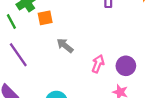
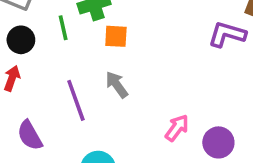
gray arrow: (65, 45) -> (117, 85), moved
purple line: (18, 55) -> (76, 100), moved

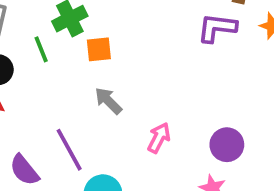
purple line: (76, 100) -> (69, 150), moved
pink arrow: (177, 128) -> (159, 138), moved

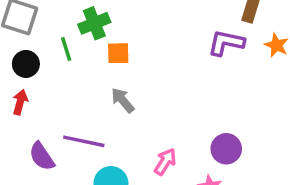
pink arrow: (159, 138) -> (165, 162), moved
purple line: (69, 150) -> (84, 141), turned -54

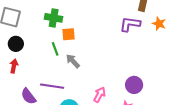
green cross: (94, 23) -> (54, 18), turned 36
green line: (66, 49) -> (55, 49), moved

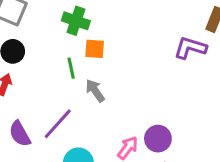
purple circle: (134, 85) -> (158, 139), moved
purple line: (52, 86) -> (58, 124), turned -65

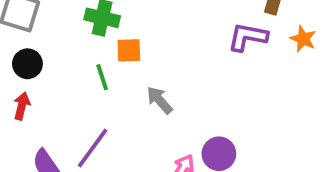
gray arrow: (95, 91) -> (160, 100), moved

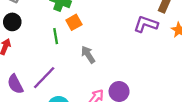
orange square: (129, 50) -> (74, 22), turned -35

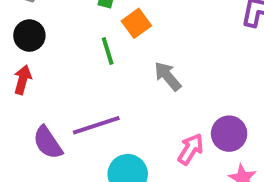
purple line: (44, 78) -> (96, 125), turned 35

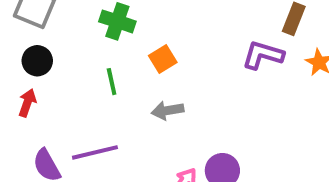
orange square: (136, 23) -> (163, 59), moved
gray arrow: (168, 76) -> (168, 110), turned -64

